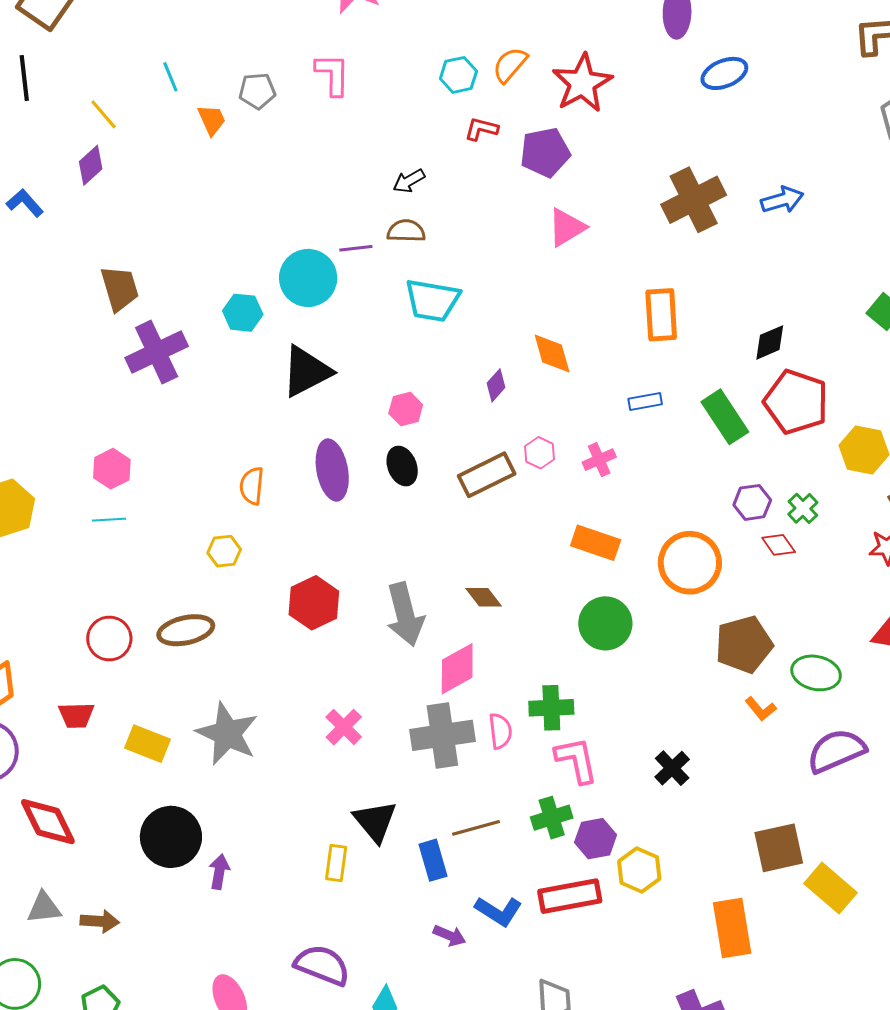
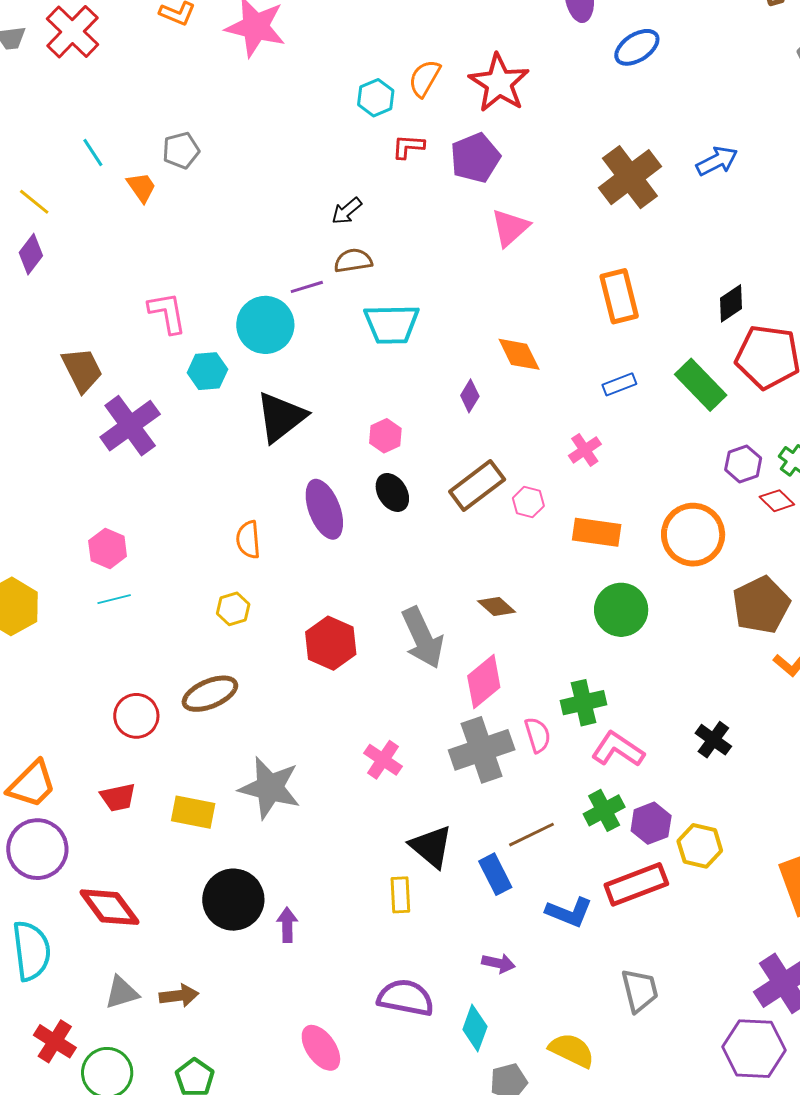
pink L-shape: (333, 74) -> (167, 313), moved
pink hexagon: (540, 453) -> (528, 502), moved
pink L-shape: (576, 760) -> (618, 749), turned -34
purple arrow: (449, 936) -> (498, 963), moved

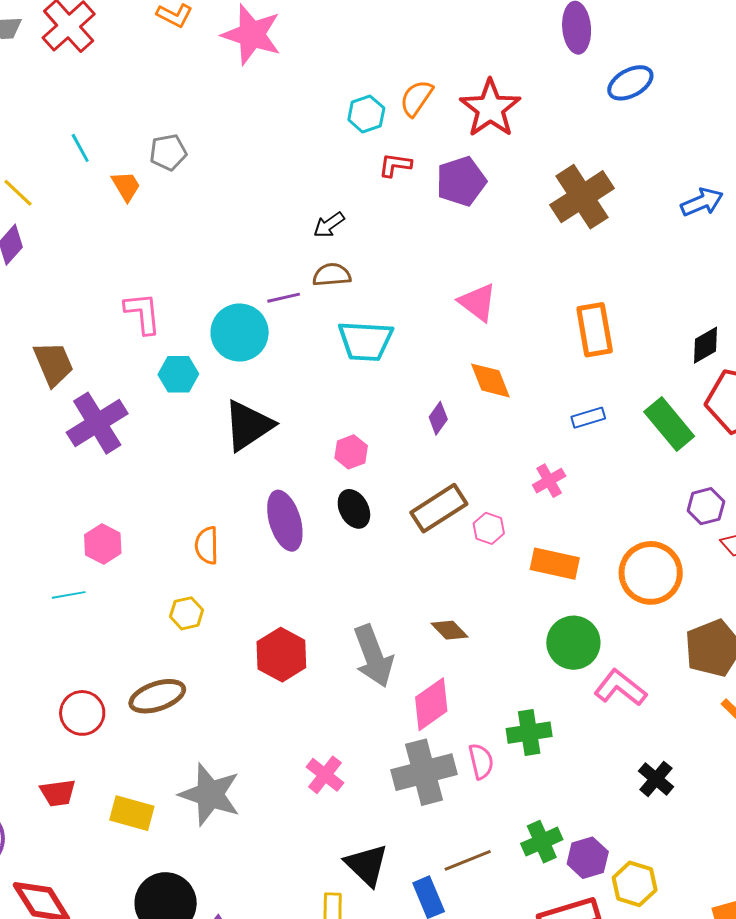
brown cross: (630, 177) -> (582, 197), moved
pink triangle: (510, 228) -> (478, 302), moved, turned -45
pink hexagon: (108, 548) -> (103, 544), moved
pink L-shape: (618, 749) -> (620, 688), moved

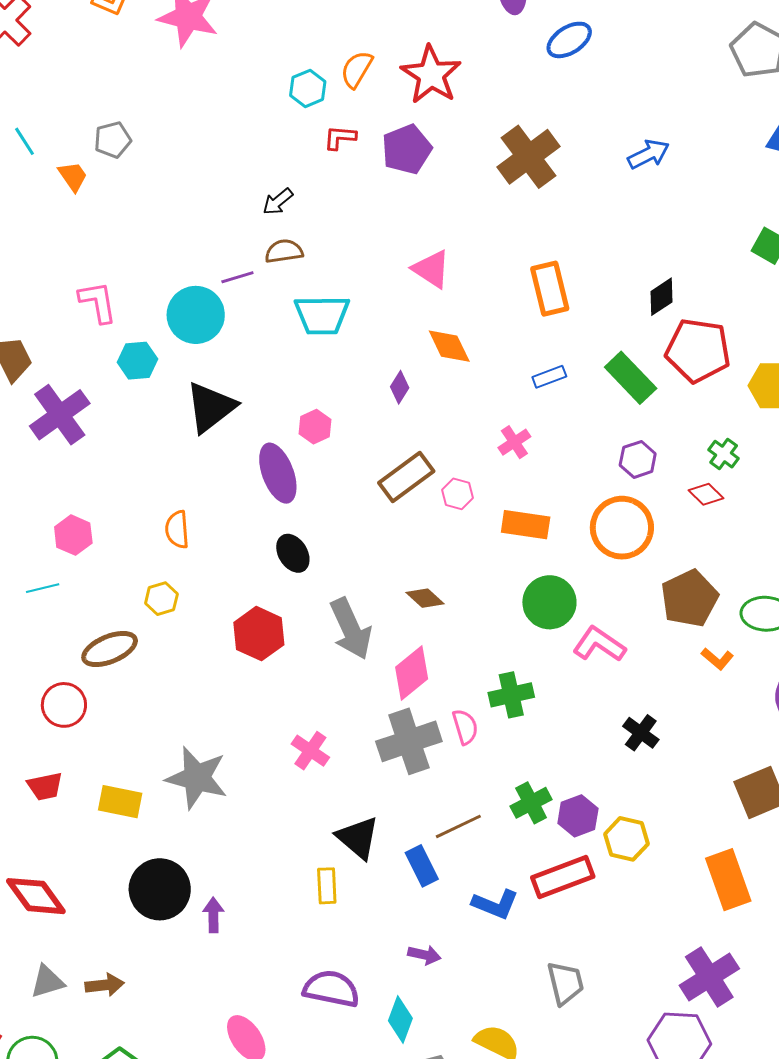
purple hexagon: (706, 506) -> (638, 459), moved
black ellipse: (354, 509) -> (293, 553), moved
purple ellipse: (285, 521) -> (278, 473), moved
brown ellipse: (157, 696) -> (110, 649), moved

